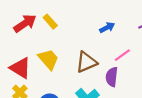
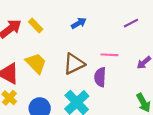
blue arrow: (107, 27) -> (79, 23), moved
pink line: (122, 55) -> (109, 55), turned 42

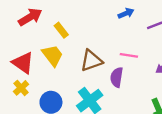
blue arrow: (79, 23) -> (126, 13), moved
yellow rectangle: (36, 25) -> (61, 30), moved

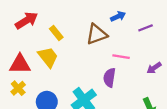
brown triangle: (91, 61) -> (97, 34), moved
red triangle: (23, 63) -> (20, 64), turned -35

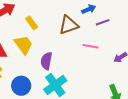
purple line: (146, 28) -> (103, 22), moved
purple semicircle: (109, 78) -> (46, 61), moved

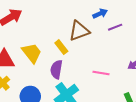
yellow rectangle: (32, 23) -> (61, 47), moved
pink line: (90, 46) -> (101, 73), moved

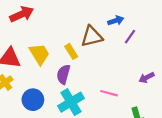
purple line: (115, 27) -> (130, 37), turned -40
pink line: (101, 73) -> (109, 93), moved

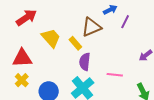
yellow trapezoid: (39, 54) -> (51, 38), moved
purple semicircle: (63, 74) -> (85, 62), moved

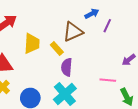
yellow trapezoid: (51, 38) -> (32, 43), turned 45
pink line: (115, 75) -> (108, 80), moved

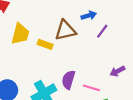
yellow rectangle: (57, 48) -> (45, 44), turned -40
purple semicircle: (67, 67) -> (68, 80), moved

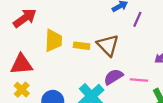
brown triangle: (65, 30) -> (108, 45), moved, turned -50
purple semicircle: (68, 80) -> (113, 77), turned 54

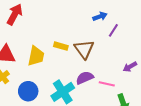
red arrow: (25, 18) -> (15, 14), turned -35
yellow trapezoid: (53, 40) -> (36, 56), moved

